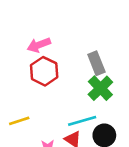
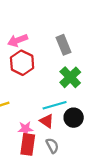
gray rectangle: (96, 63) -> (64, 45), moved

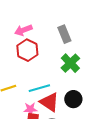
cyan line: (55, 105) -> (39, 88), moved
red triangle: (47, 121) -> (49, 102), size x1.5

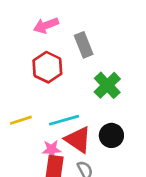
pink arrow: (23, 30) -> (46, 25), moved
gray rectangle: (64, 34) -> (84, 45), moved

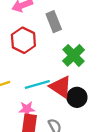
red triangle: (78, 140) -> (61, 87), moved

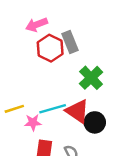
red hexagon: (23, 40) -> (50, 48), moved
pink star: (27, 109) -> (33, 122), moved

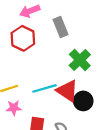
red hexagon: (50, 48) -> (23, 38), moved
pink star: (33, 122) -> (14, 108), moved

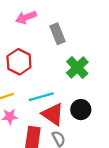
red hexagon: (23, 38) -> (19, 62), moved
red triangle: (67, 91) -> (53, 114), moved

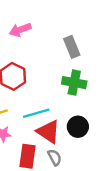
gray rectangle: (57, 34) -> (72, 47), moved
green cross: (77, 68) -> (74, 83), turned -35

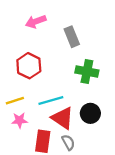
gray rectangle: (72, 47) -> (72, 37), moved

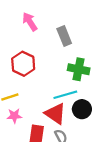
pink arrow: (36, 22) -> (30, 22), turned 78
cyan line: (51, 101) -> (65, 95), moved

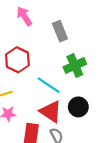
green cross: (79, 69) -> (75, 66), turned -35
cyan line: (65, 95) -> (48, 85), moved, turned 50

